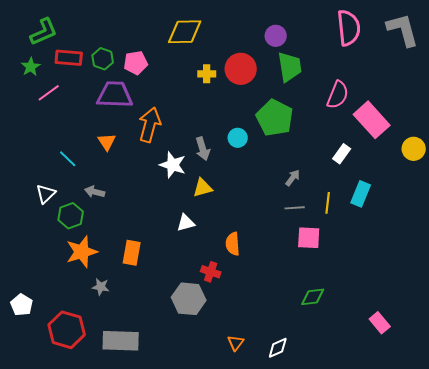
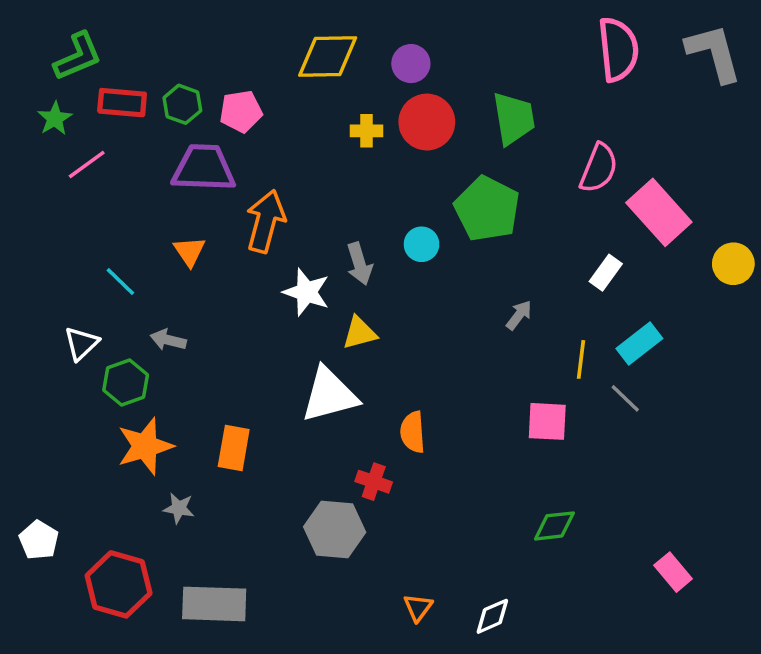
purple circle: (276, 36) -> (411, 64), moved
cyan rectangle: (361, 194) -> (639, 343), turned 30
gray line: (295, 208) -> (625, 398), moved, turned 48
white triangle: (186, 223) -> (329, 395), size x1.8

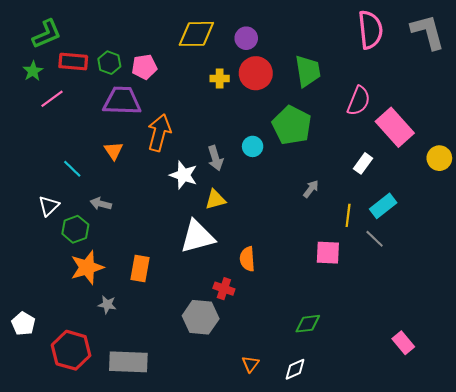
green diamond: (554, 526) -> (308, 324), moved

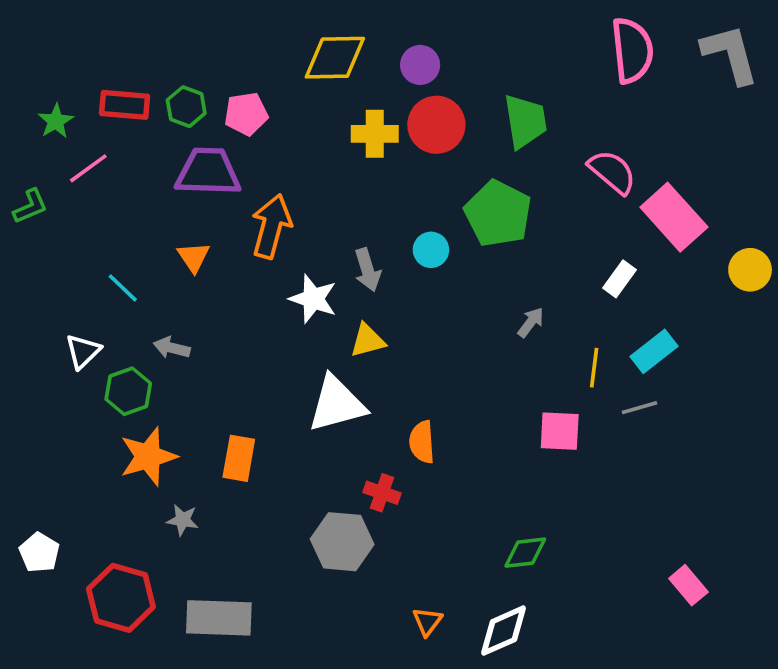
green L-shape: (47, 34) -> (30, 206), moved, size x0.7
yellow cross: (220, 79) -> (375, 134), size x1.4
pink semicircle: (359, 101) -> (612, 172), turned -72
gray line: (375, 239) -> (639, 408), turned -60
white diamond: (295, 369) -> (503, 631), size x1.4

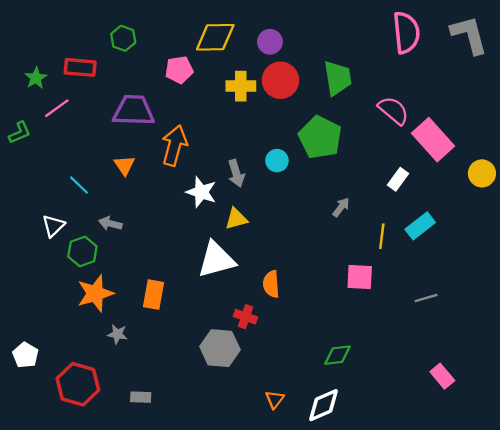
green hexagon: (186, 107) -> (123, 38), moved
pink pentagon: (246, 114) -> (179, 70), moved
gray line: (639, 408) -> (426, 298), moved
gray rectangle: (219, 618) -> (141, 397), size x0.5

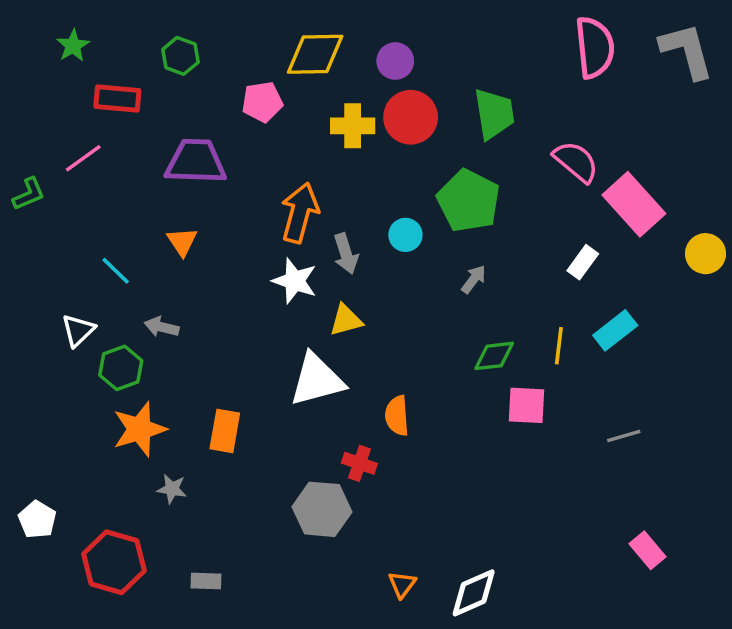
green star: (36, 78) -> (73, 46), moved
orange arrow: (174, 145) -> (300, 213), moved
gray arrow: (341, 207) -> (474, 279), moved
green diamond: (338, 355) -> (494, 356), moved

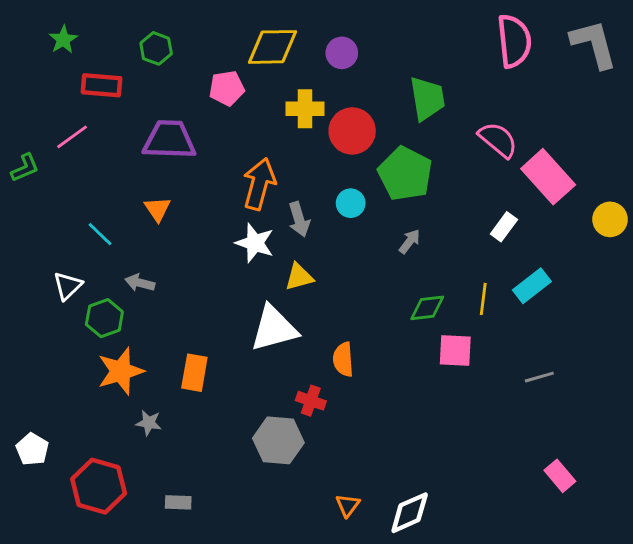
red circle: (411, 117) -> (352, 131), moved

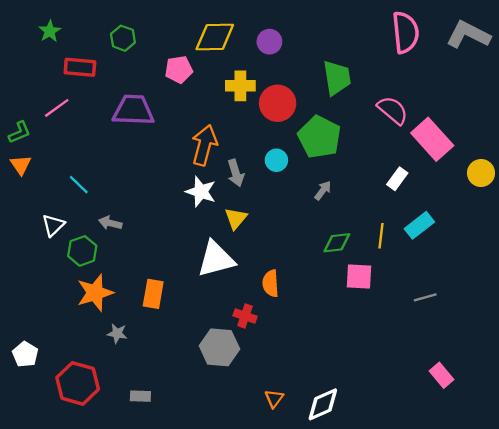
gray L-shape: (594, 44) -> (468, 35), turned -48
orange triangle: (158, 209) -> (21, 165), moved
yellow triangle: (299, 277) -> (236, 218), turned -35

